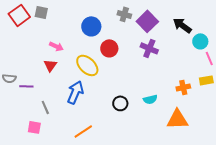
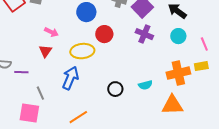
cyan circle: (200, 41) -> (178, 36), moved
yellow ellipse: (87, 65) -> (82, 51), turned -50
orange cross: (183, 87) -> (178, 73), size x1.6
pink square: (34, 127) -> (29, 113), size x1.5

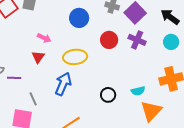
red circle: (104, 34) -> (109, 40), moved
orange triangle: (172, 105) -> (151, 111), moved, turned -45

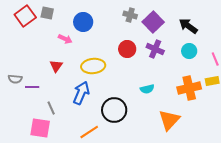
blue circle: (79, 18) -> (83, 22), moved
pink arrow: (44, 38) -> (65, 39), moved
cyan semicircle: (138, 91) -> (147, 89), moved
black circle: (108, 95) -> (114, 110), moved, size x1.6

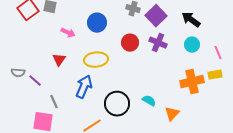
blue circle: (83, 22) -> (97, 23), moved
purple line: (32, 87) -> (35, 81), turned 40
cyan semicircle: (147, 89) -> (149, 101), moved, turned -136
orange triangle: (169, 120) -> (172, 114), size x0.7

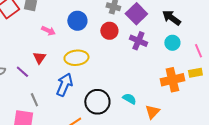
red circle: (130, 43) -> (109, 31), moved
purple line: (35, 81) -> (22, 72), moved

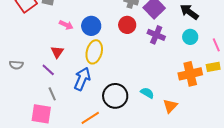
blue circle: (77, 21) -> (91, 26), moved
yellow ellipse: (76, 58) -> (94, 52), turned -70
purple line: (22, 72) -> (48, 70), moved

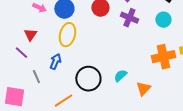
blue arrow: (82, 79) -> (55, 62), size x0.7
cyan semicircle: (147, 93) -> (120, 76), turned -72
gray line: (52, 94) -> (36, 77), moved

